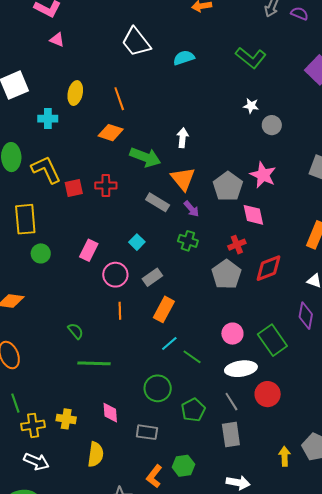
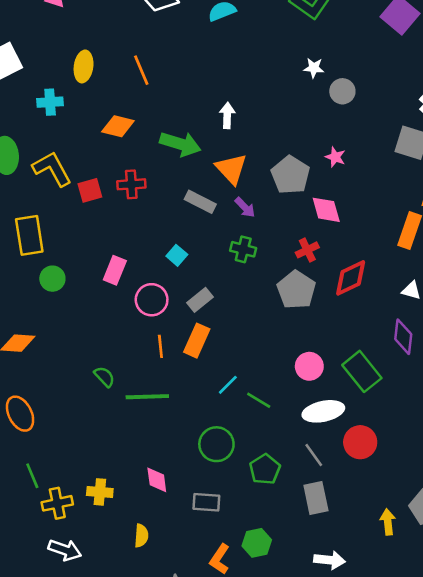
orange diamond: (111, 133) -> (118, 126), moved
pink star: (263, 175) -> (335, 157), size x0.6
orange rectangle: (164, 309) -> (197, 341), moved
green line: (94, 363) -> (147, 397), moved
yellow semicircle: (96, 454) -> (141, 536), size x0.7

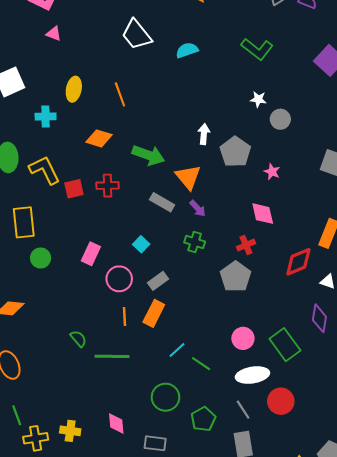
white arrow: (227, 115) -> (204, 134), moved
gray pentagon: (290, 175) -> (235, 152), moved
red diamond: (351, 278) -> (298, 262), moved

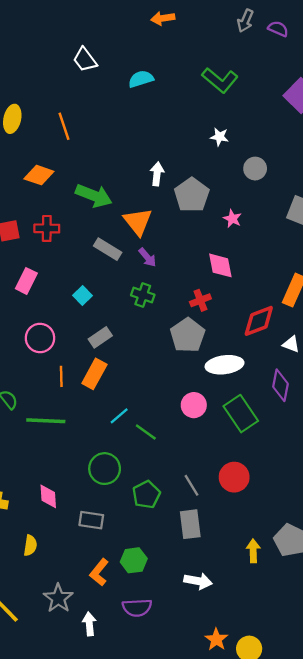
white trapezoid: (137, 35) -> (85, 60), size x0.7
gray circle: (280, 119) -> (255, 169), moved
pink rectangle: (91, 254) -> (26, 281), moved
pink circle: (119, 279) -> (40, 338), moved
white ellipse: (252, 375) -> (224, 365), moved

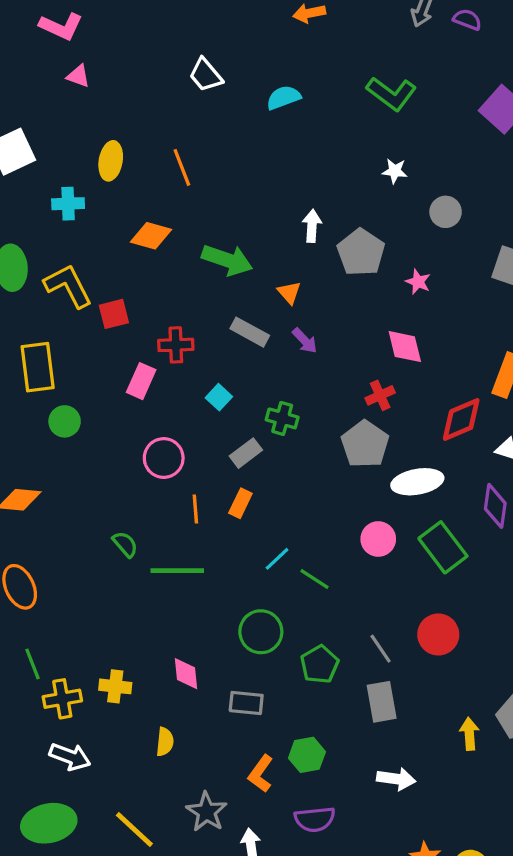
orange triangle: (138, 222) -> (289, 293), size x0.6
red cross: (47, 228) -> (176, 345), moved
green cross: (143, 295) -> (282, 418), moved
orange rectangle: (94, 374) -> (240, 503), size x0.7

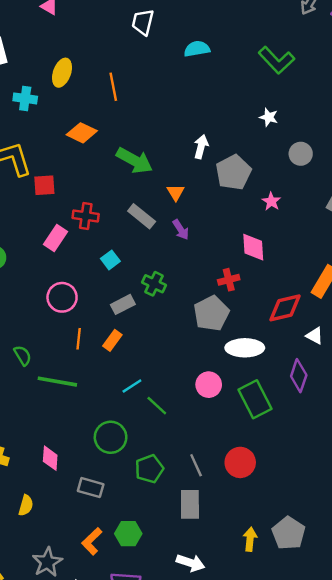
white trapezoid: (206, 75) -> (143, 22), turned 44

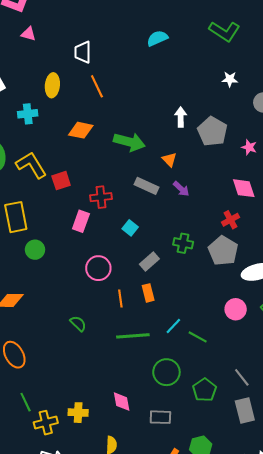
white trapezoid: (143, 22) -> (83, 52), moved
green cross: (154, 284) -> (183, 243), moved
orange rectangle: (112, 340) -> (148, 293), turned -36
green line: (57, 382) -> (133, 336), moved

